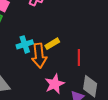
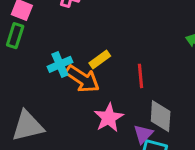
orange arrow: (39, 56) -> (82, 79), turned -45

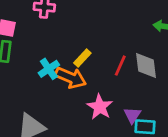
red line: (140, 76) -> (120, 66), turned 40
gray diamond: (161, 116) -> (146, 66), moved

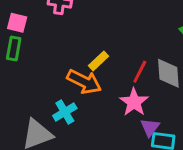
cyan cross: (49, 69) -> (65, 112), moved
pink star: (100, 107) -> (134, 102), moved

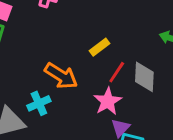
yellow rectangle: (99, 61) -> (99, 47), moved

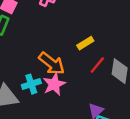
pink star: (108, 101) -> (54, 84), moved

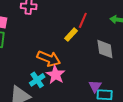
red line: (97, 65) -> (83, 20), moved

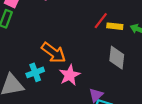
yellow rectangle: (71, 35) -> (115, 26), moved, turned 40
pink star: (56, 75) -> (70, 75), moved

